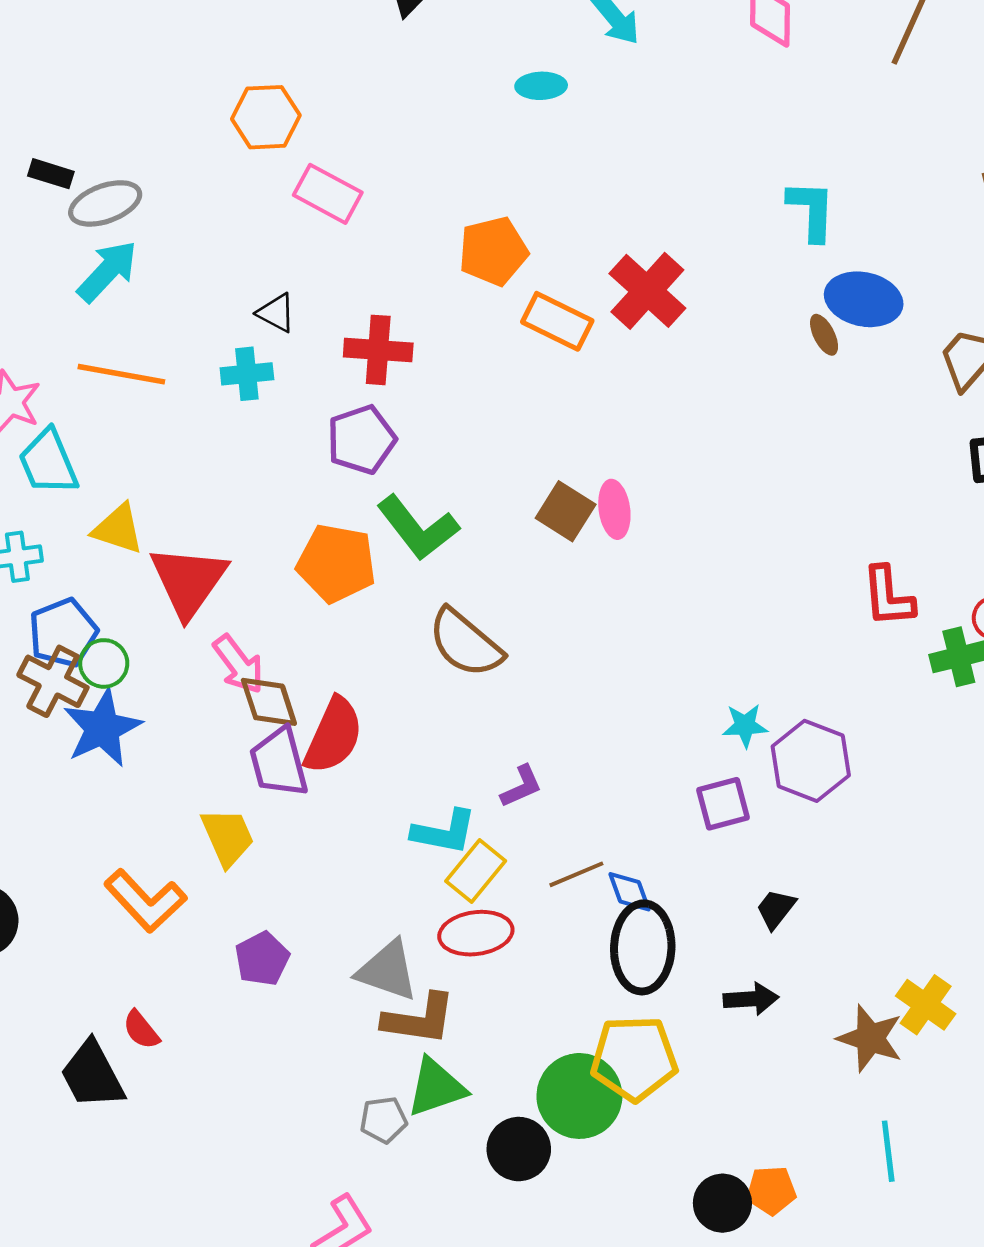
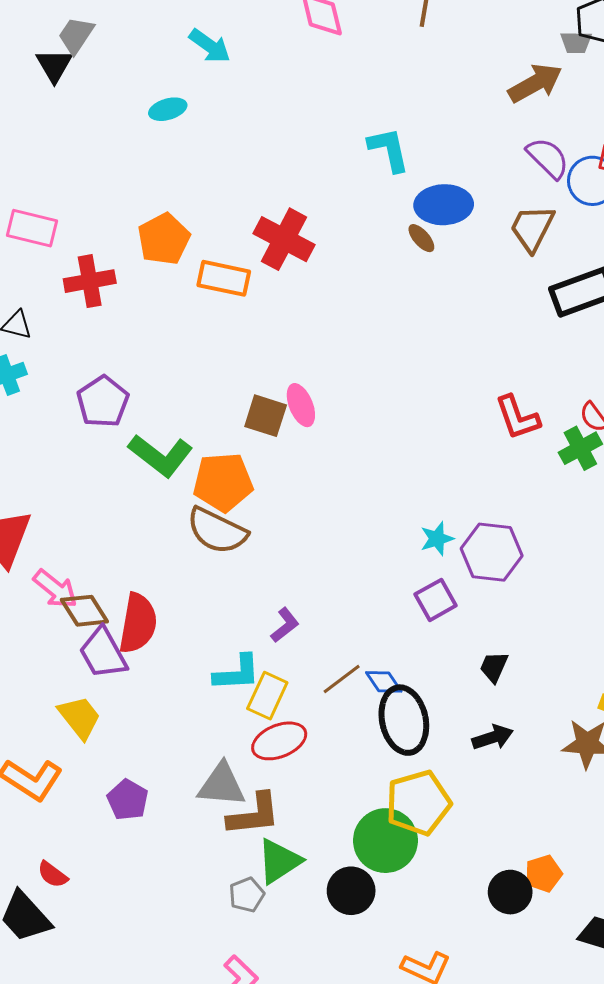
red cross: (378, 350) -> (90, 281), moved
orange pentagon: (336, 563) -> (223, 482), moved

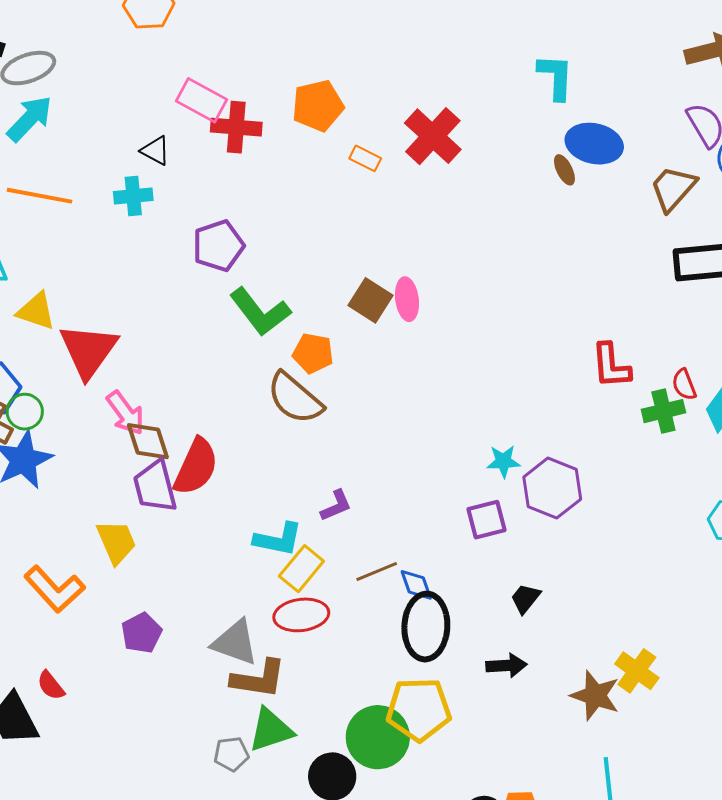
pink rectangle: (32, 228) -> (201, 100), moved
orange rectangle: (224, 278) -> (365, 158), size x0.6
orange pentagon: (223, 482) -> (313, 353), size x0.7

